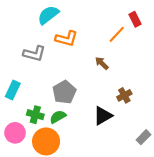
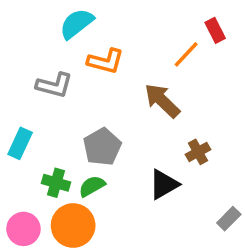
brown arrow: (102, 63) -> (162, 101), size x1.6
pink circle: (15, 133) -> (23, 229), moved

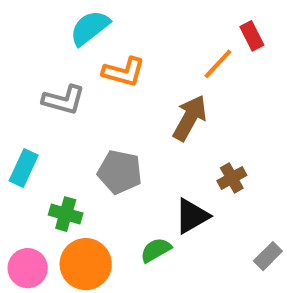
brown arrow: (162, 101) -> (190, 118), turned 75
gray pentagon: (102, 147) -> (120, 172), turned -30
green semicircle: (92, 186) -> (156, 250), moved

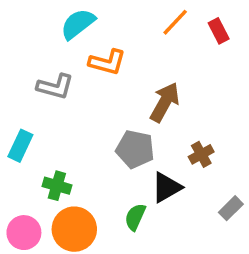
orange line: (218, 64) -> (175, 22), moved
gray pentagon: (120, 172) -> (135, 149), moved
green semicircle: (156, 250) -> (135, 217), turned -36
gray rectangle: (268, 256) -> (231, 208), moved

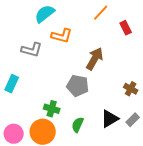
red rectangle: (219, 31) -> (126, 28), moved
brown cross: (201, 154) -> (131, 89), moved, turned -32
green cross: (57, 186) -> (52, 109), moved
black triangle: (166, 187) -> (110, 119), moved

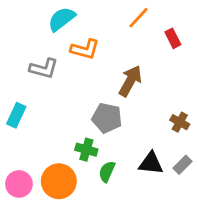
green cross: (52, 109) -> (86, 150), moved
black triangle: (110, 119) -> (151, 163), turned 36

